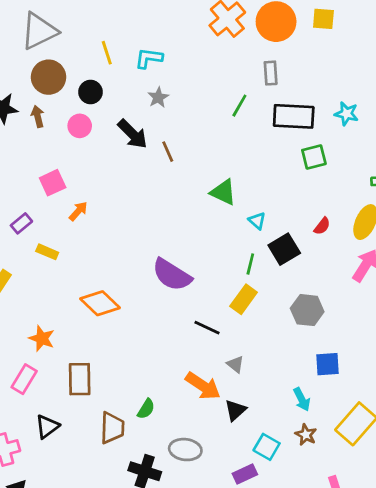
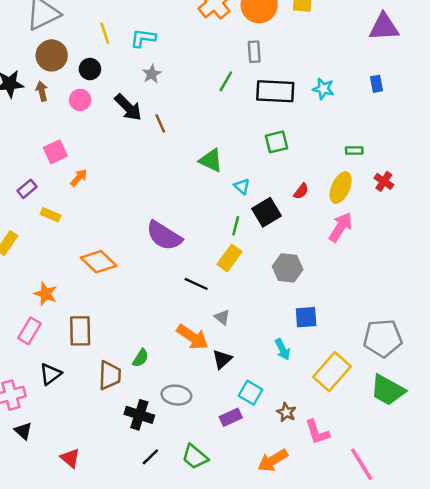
green square: (314, 157) -> (276, 142), moved
brown star: (306, 435) -> (286, 412), moved

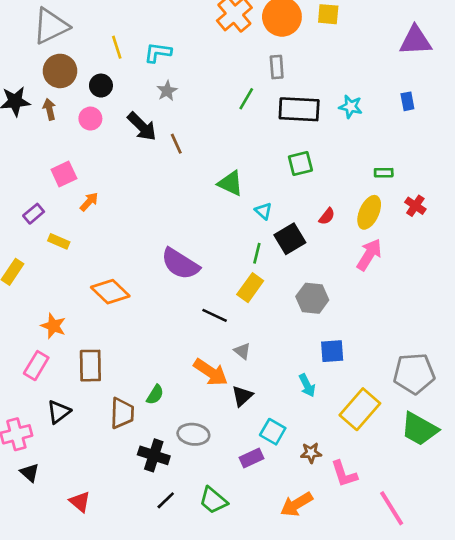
brown star: (286, 412) -> (311, 453), turned -30

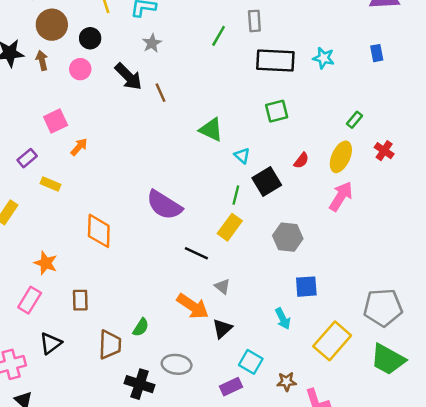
green line: (246, 99) -> (219, 36), moved
green rectangle: (384, 173) -> (354, 120), turned -49
orange diamond: (110, 292) -> (99, 231), turned 48
brown rectangle: (90, 366) -> (80, 300), size x0.7

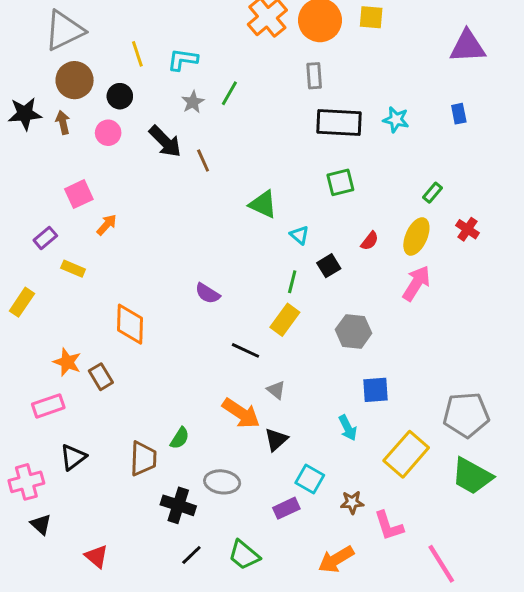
green line: (219, 36) -> (229, 93), moved
black square: (267, 182) -> (329, 266), size x0.7
purple semicircle: (164, 205) -> (207, 293), size x0.6
pink rectangle: (30, 300) -> (48, 406), turned 40
brown rectangle: (80, 300) -> (101, 377), moved, turned -30

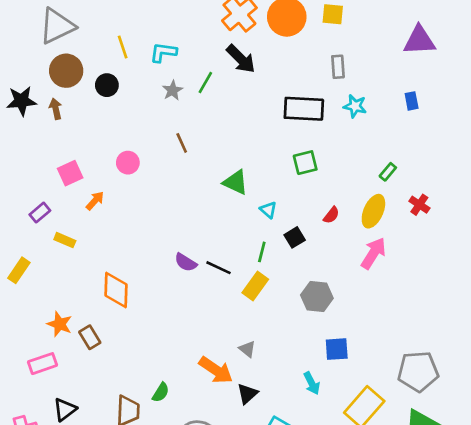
gray rectangle: (314, 76) -> (338, 67), moved
pink circle: (108, 133) -> (128, 163), moved
black arrow: (165, 141) -> (241, 59), moved
black line: (245, 350) -> (218, 268), moved

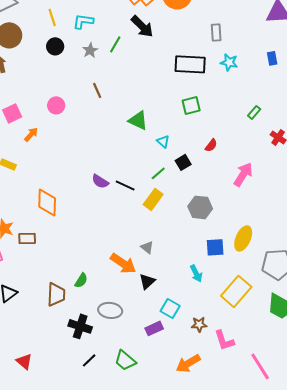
black circle: (107, 85) -> (55, 46), moved
yellow ellipse: (373, 211) -> (243, 238), moved
green line: (262, 252) -> (158, 173), turned 35
brown rectangle: (90, 337) -> (27, 238), turned -60

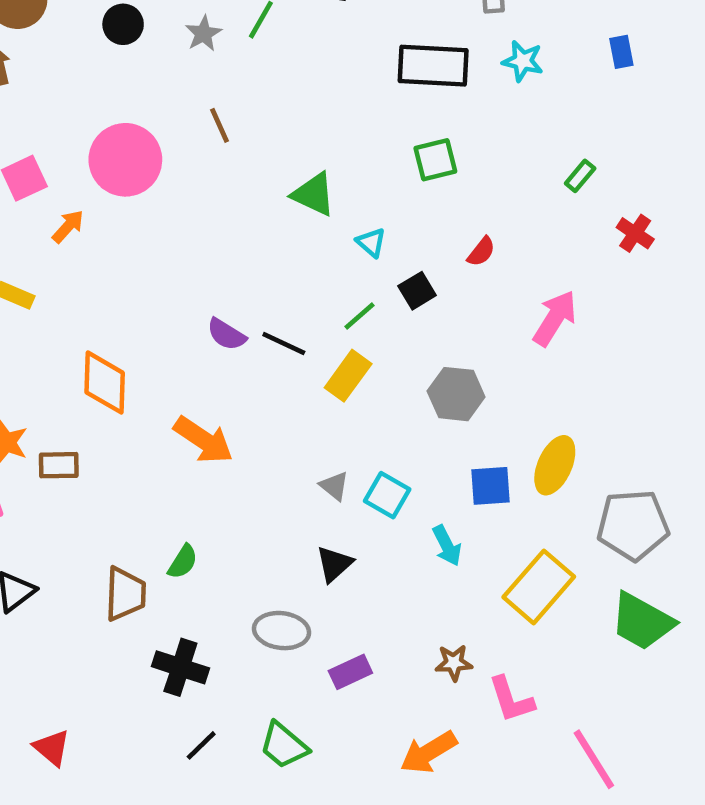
pink circle: (56, 105) -> (125, 160), size x1.8
orange arrow: (123, 263) -> (203, 440), moved
cyan square: (170, 308) -> (387, 495), moved
gray ellipse: (110, 310) -> (282, 631), moved

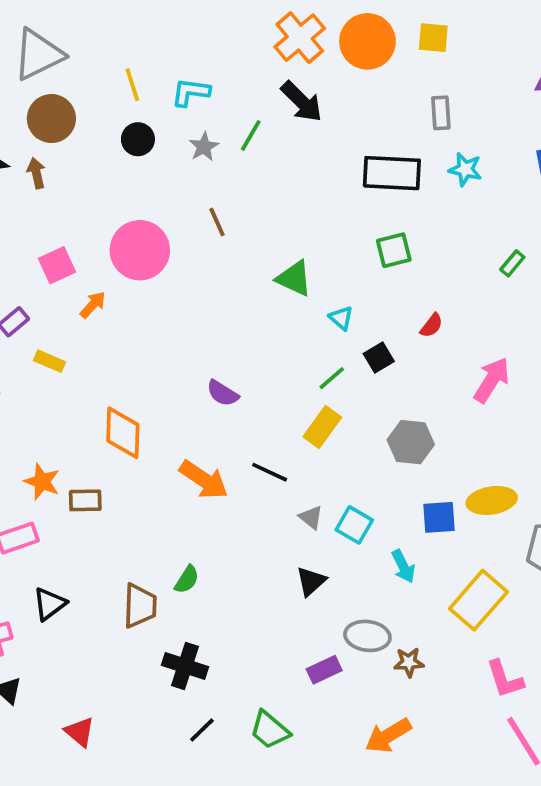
black line: (284, 344) -> (270, 472), moved
yellow ellipse: (555, 465) -> (492, 500), turned 57
gray ellipse: (282, 631) -> (367, 636), moved
pink L-shape: (511, 699) -> (505, 679), moved

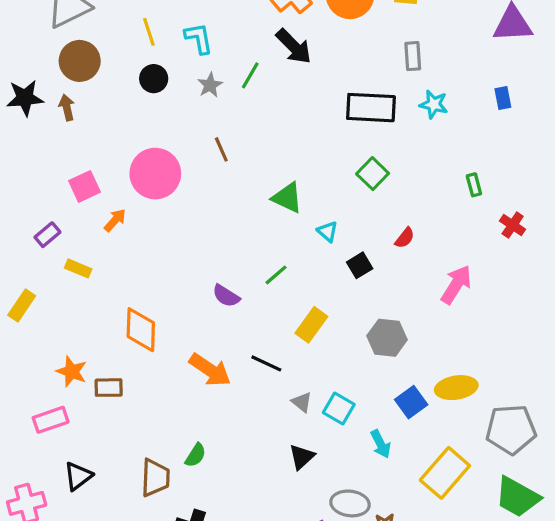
cyan L-shape: (191, 92) -> (199, 38), turned 72
green square: (394, 250) -> (373, 174), turned -32
green rectangle: (512, 263) -> (474, 185), turned -55
green line: (332, 378) -> (276, 275), moved
blue square: (439, 517) -> (411, 402), turned -32

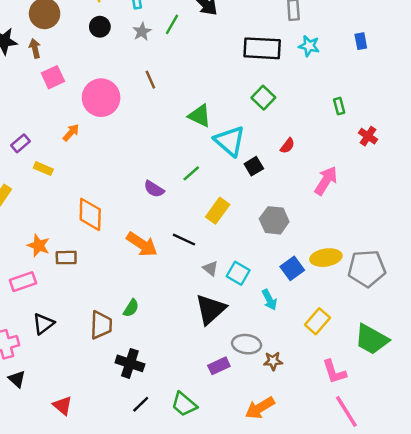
pink square: (84, 186) -> (53, 77), moved
cyan triangle: (327, 231) -> (230, 141), size x2.0
gray pentagon: (511, 429) -> (367, 268), moved
black triangle: (302, 457) -> (210, 309), size x1.6
yellow rectangle: (445, 473) -> (317, 321), size x0.7

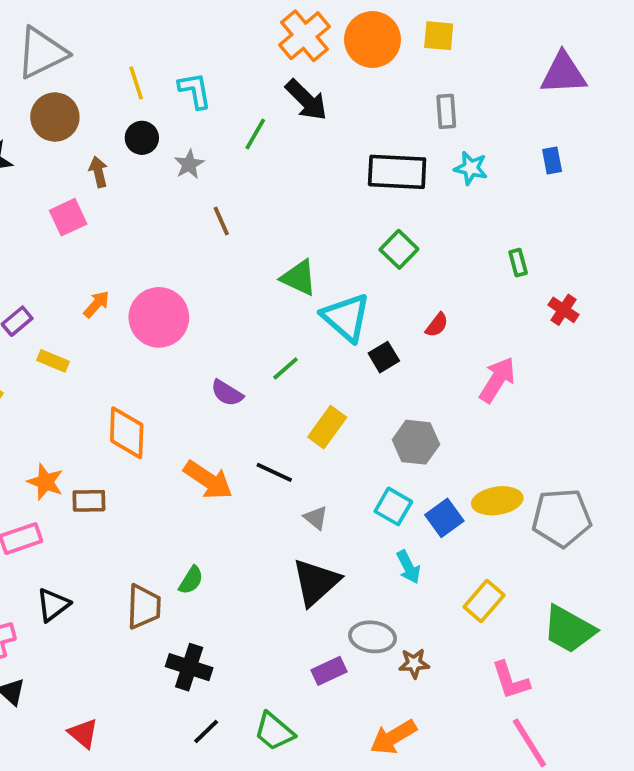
gray star: (142, 32) -> (189, 164), moved
brown arrow: (35, 48) -> (98, 172), moved
pink circle: (101, 98) -> (159, 317), moved
cyan square: (238, 273) -> (393, 506), moved

